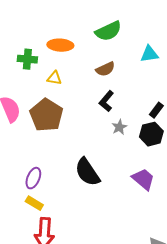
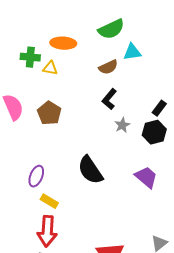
cyan triangle: (149, 54) -> (132, 52), moved
yellow triangle: (54, 78) -> (50, 68), moved
brown pentagon: (46, 115) -> (49, 113), size x0.7
yellow rectangle: (34, 203) -> (49, 201), moved

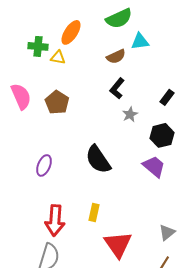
orange ellipse: (63, 43) -> (71, 32), turned -60
black hexagon: (154, 132) -> (162, 135), moved
yellow rectangle: (49, 201) -> (94, 212), moved, turned 72

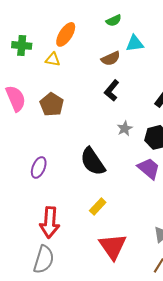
green semicircle: (119, 18) -> (114, 20), size x0.6
green cross: (38, 46) -> (22, 45), moved
gray star: (130, 114) -> (125, 128), moved
yellow rectangle: (94, 212) -> (98, 206), moved, turned 30

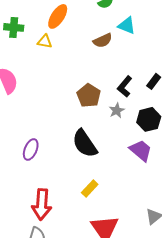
cyan triangle: (135, 43) -> (127, 25), turned 30
black L-shape: (112, 90) -> (125, 86), moved
brown pentagon: (52, 104) -> (89, 95), moved

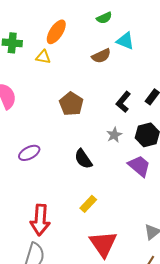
brown pentagon: (89, 95) -> (71, 104), moved
gray star: (117, 110) -> (114, 135), moved
black semicircle: (85, 143) -> (83, 159), size x0.7
purple ellipse: (31, 149) -> (29, 153), moved, turned 40

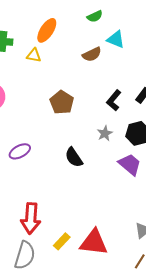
yellow rectangle: (88, 204) -> (62, 241), moved
red triangle: (103, 244) -> (94, 242), turned -48

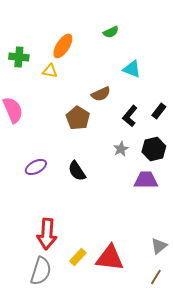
cyan triangle: (116, 39) -> (132, 69), moved
brown semicircle: (92, 54) -> (101, 94), moved
black semicircle: (74, 157) -> (77, 171), moved
purple trapezoid: (130, 164) -> (146, 180), turned -40

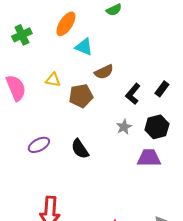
green cross: (19, 57) -> (22, 35), turned -30
cyan triangle: (132, 69) -> (84, 47), moved
yellow triangle: (50, 71) -> (53, 80), moved
brown pentagon: (78, 118) -> (81, 96), turned 30

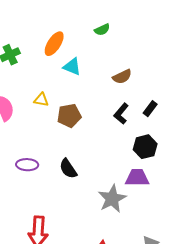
brown semicircle: (104, 72) -> (122, 77), moved
gray star: (124, 127) -> (112, 199), moved, size x1.8
purple ellipse: (39, 145) -> (27, 165), turned 30

